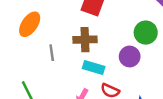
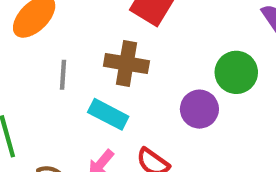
cyan rectangle: (94, 67) -> (108, 114), moved

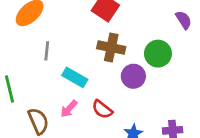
brown cross: (126, 64) -> (111, 48), moved

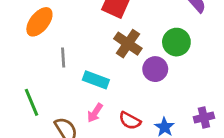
brown cross: (111, 48) -> (128, 44), turned 32
red semicircle: (102, 109) -> (130, 121), moved

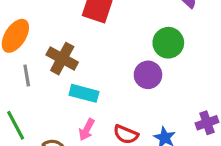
brown cross: (128, 44) -> (62, 59), moved
gray line: (63, 58) -> (27, 76), moved

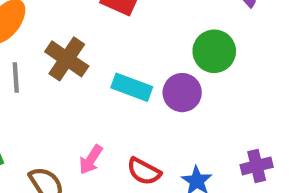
cyan rectangle: (84, 93) -> (132, 87), moved

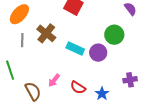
purple cross: (257, 166) -> (130, 80), moved

